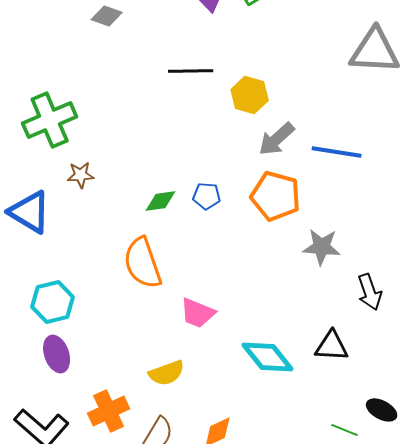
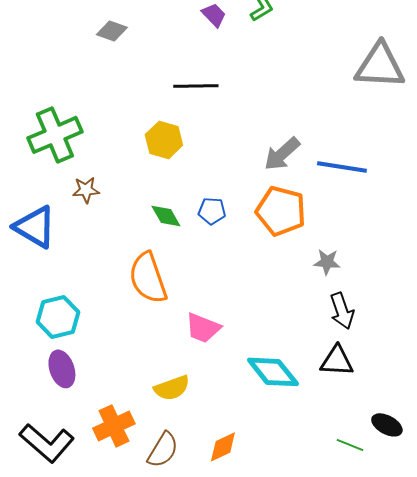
yellow hexagon: (250, 95) -> (164, 140), moved
green diamond: (161, 201) -> (166, 216), turned 68
gray star: (322, 247) -> (327, 262), size x0.7
black arrow: (370, 292) -> (342, 311), moved

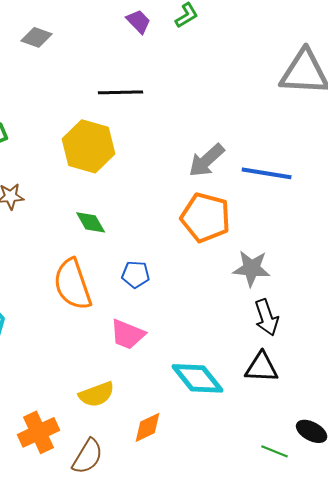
yellow hexagon: (164, 140) -> (89, 146), size x1.4
blue pentagon: (212, 211) -> (136, 274), moved
gray star: (327, 262) -> (252, 268), size x1.4
orange diamond: (223, 447) -> (148, 427), moved

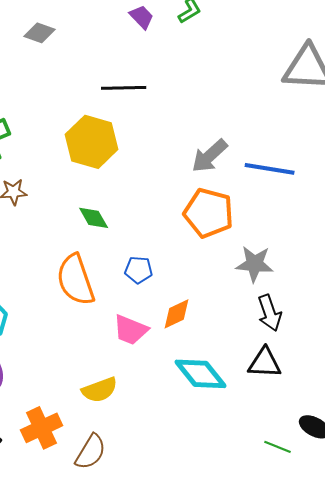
orange diamond: (148, 427) -> (177, 314), moved

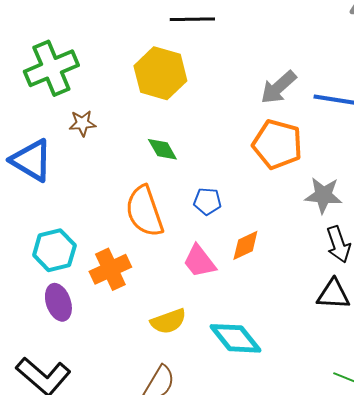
pink trapezoid: (131, 330) -> (199, 261), turned 30
cyan diamond: (201, 374) -> (235, 338), moved
orange cross: (42, 428) -> (110, 269), moved

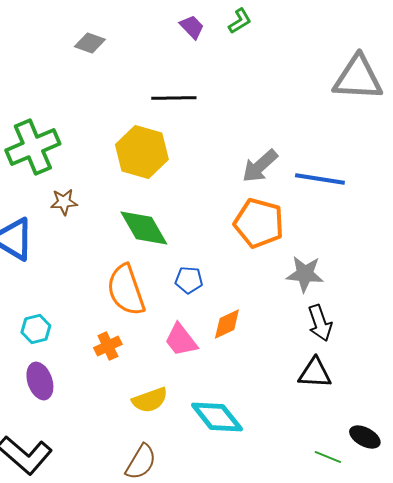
green diamond: (162, 149) -> (144, 228), size x1.6
cyan hexagon: (54, 250) -> (36, 329), size x0.7
orange cross: (110, 269) -> (108, 346), moved, size x0.7

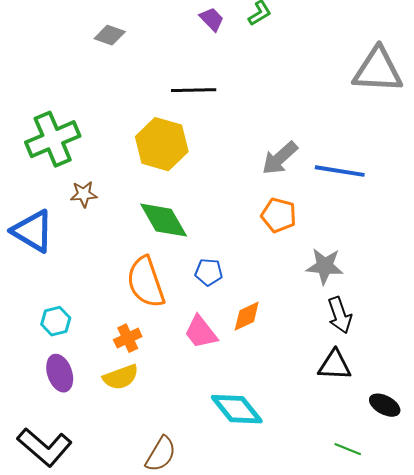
orange pentagon: (259, 223) -> (279, 215), size x0.7
yellow semicircle: (150, 400) -> (121, 377), moved
black ellipse: (365, 437) -> (385, 405), moved

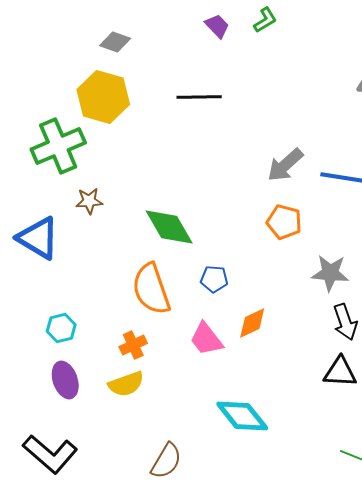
yellow hexagon: (162, 144) -> (103, 97), moved

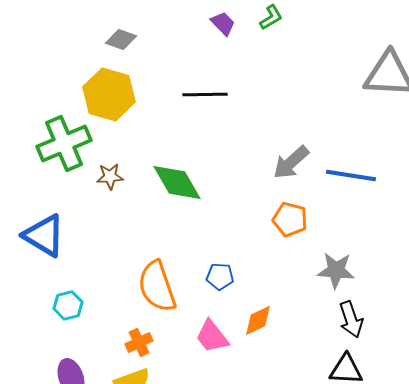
brown star: (89, 201) -> (110, 176), moved
green diamond: (169, 227) -> (177, 182), moved
cyan hexagon: (61, 328) -> (68, 305), moved

